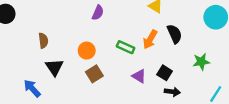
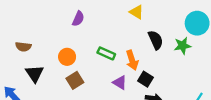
orange arrow: (150, 39) -> (132, 60), moved, turned -48
brown semicircle: (43, 41) -> (23, 47), turned 104
green star: (201, 62) -> (183, 46), moved

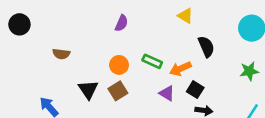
green star: (183, 46) -> (249, 71), moved
orange circle: (67, 57) -> (119, 65), moved
orange arrow: (132, 60) -> (180, 69), turned 84
black triangle: (35, 74) -> (88, 90), moved

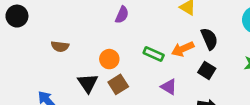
orange circle: (119, 65) -> (109, 59), moved
orange arrow: (180, 69) -> (183, 49), moved
black square: (195, 90) -> (207, 70), moved

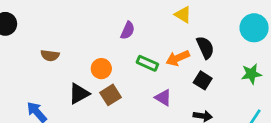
purple semicircle: (122, 15) -> (128, 30), moved
black triangle: (88, 83) -> (79, 94), turned 35

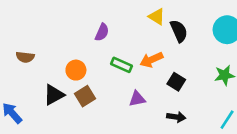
black semicircle: (205, 48) -> (179, 31), moved
purple triangle: (163, 98) -> (137, 99), turned -42

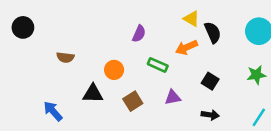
orange arrow: (151, 60) -> (186, 47), moved
black triangle: (54, 95) -> (93, 94), turned 30
brown square: (85, 96) -> (133, 101), moved

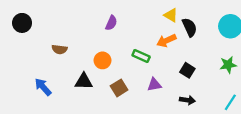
purple semicircle: (139, 34) -> (111, 23), moved
blue arrow: (53, 111) -> (43, 87), moved

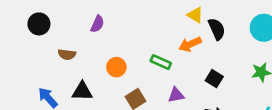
black circle: (22, 23) -> (39, 24), moved
purple semicircle: (111, 23) -> (97, 24), moved
black triangle: (84, 81) -> (82, 91), moved

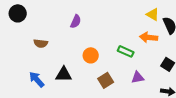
black circle: (39, 24) -> (18, 13), moved
orange arrow: (190, 44) -> (149, 37), turned 30
brown semicircle: (67, 54) -> (41, 43), moved

